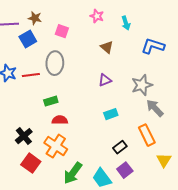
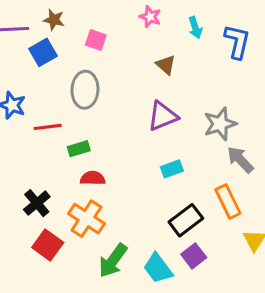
blue L-shape: (153, 46) -> (237, 42), moved, turned 85
red line: (31, 75) -> (48, 127), moved
purple triangle: (105, 80) -> (163, 116), size x1.5
black rectangle: (120, 147) -> (186, 220), size x1.5

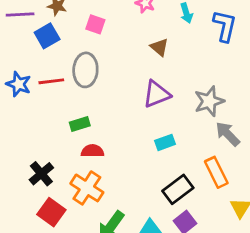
red line: (48, 127) -> (51, 81), moved

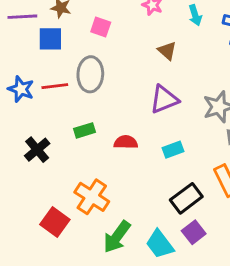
blue square: (47, 36) -> (50, 39), turned 30
red semicircle: (93, 151) -> (126, 142), moved
black cross: (41, 174) -> (37, 150), moved

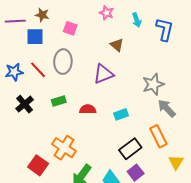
red line: (55, 86) -> (38, 70), turned 54
blue star: (21, 89) -> (14, 72), turned -30
purple triangle: (164, 99) -> (103, 74), moved
black cross: (37, 150) -> (25, 104), moved

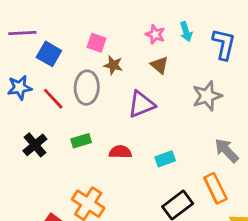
pink star: (106, 13) -> (155, 34), moved
brown star: (42, 15) -> (113, 65), moved
blue square: (35, 37) -> (49, 54), turned 30
blue star: (14, 72) -> (20, 88), moved
gray star: (153, 84) -> (207, 96), moved

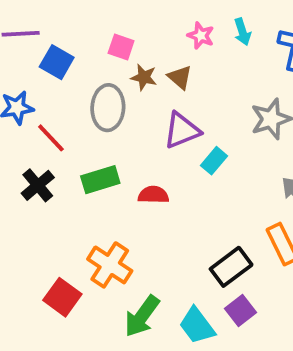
brown triangle: (159, 65) -> (180, 77), moved
red line: (53, 99) -> (51, 138), moved
green rectangle: (81, 141) -> (100, 180), size x1.4
cyan rectangle: (165, 159) -> (214, 161), moved, turned -30

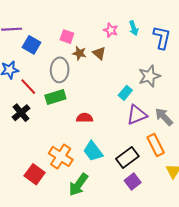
purple triangle: (182, 130) -> (137, 115), moved
cyan rectangle: (214, 161) -> (125, 93), moved
green rectangle: (100, 180) -> (55, 97), moved
cyan trapezoid: (197, 326) -> (93, 151), moved

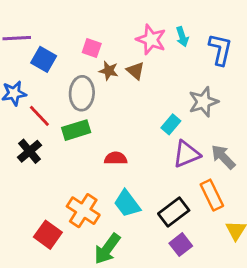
pink star: (111, 30) -> (151, 40), size x1.5

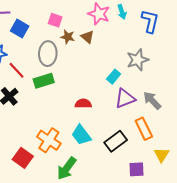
red semicircle: (116, 158) -> (83, 104), moved
purple square: (181, 245) -> (137, 169), moved, turned 35

